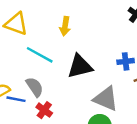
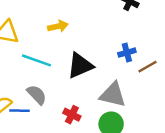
yellow arrow: (65, 26) -> (58, 26), turned -102
red cross: (44, 110) -> (72, 115), moved

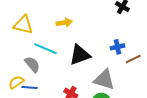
gray semicircle: (37, 95) -> (32, 64), moved

